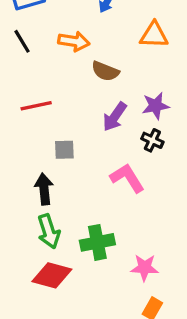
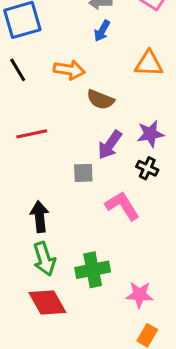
gray square: (64, 150) -> (83, 173), moved
red diamond: (52, 275) -> (47, 302), turned 45

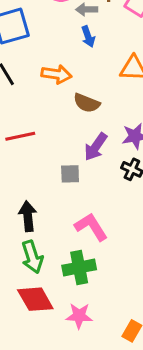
blue arrow: (102, 31) -> (88, 37), turned -50
pink L-shape: (122, 206) -> (91, 227), moved
pink star: (139, 295) -> (79, 316), moved

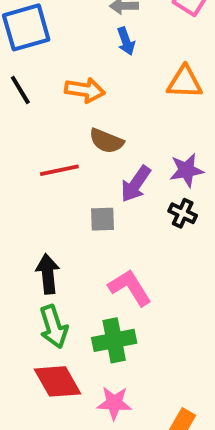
brown semicircle: (87, 103) -> (106, 141), moved
red line: (20, 136) -> (59, 170), moved

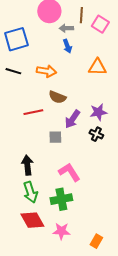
black line: (20, 90) -> (13, 71), turned -42

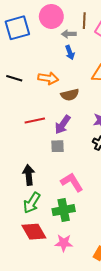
blue square: (16, 39) -> (17, 28), moved
brown semicircle: (57, 97) -> (70, 95), moved, turned -36
purple arrow: (72, 119) -> (63, 125), moved
green arrow: (30, 192) -> (32, 203), turned 50

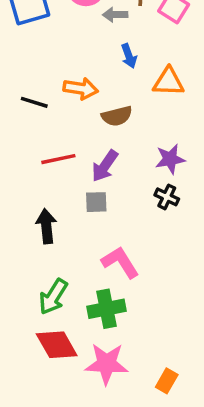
blue arrow: (70, 53) -> (129, 56), moved
black line: (14, 78) -> (34, 102), moved
black arrow: (29, 175) -> (46, 226), moved
pink star: (64, 243) -> (107, 364), size x1.4

